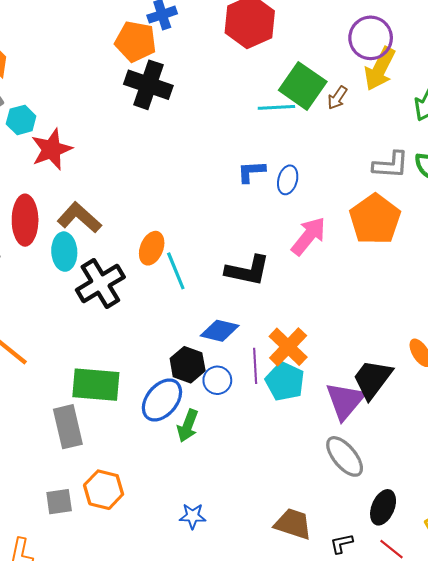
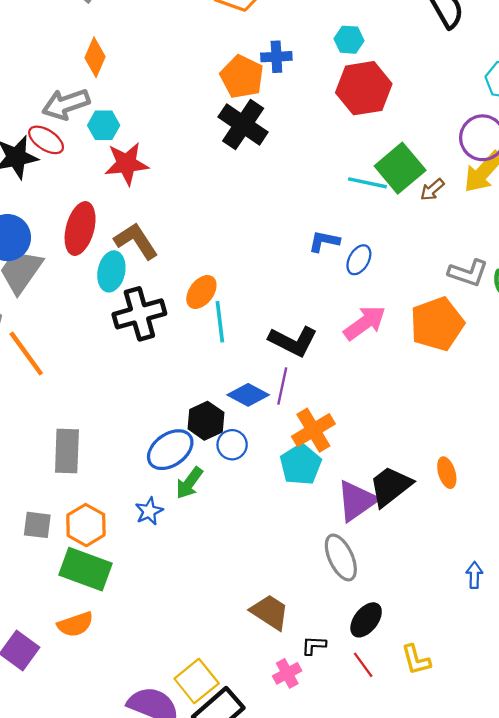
purple line: (255, 366) -> (282, 386), moved
green rectangle: (96, 385) -> (85, 569), moved
blue star: (192, 516) -> (149, 511), moved, turned 30

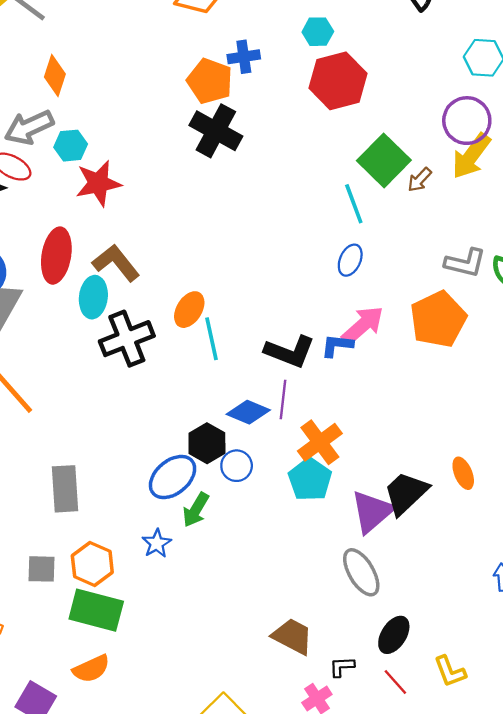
cyan line: (367, 183) -> (354, 204), moved, turned 63
blue L-shape: (324, 241) -> (337, 345), moved

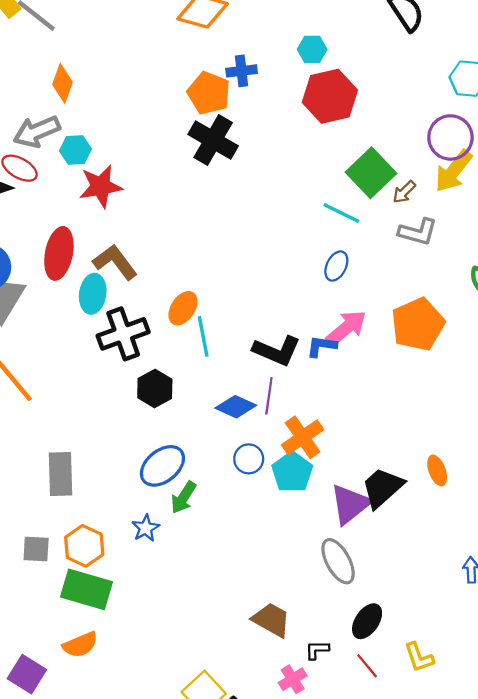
cyan line: (354, 204) -> (341, 213), turned -45
gray L-shape: (465, 263) -> (418, 232), moved
black hexagon: (207, 443) -> (155, 389), moved
blue circle: (237, 466) -> (249, 459), moved

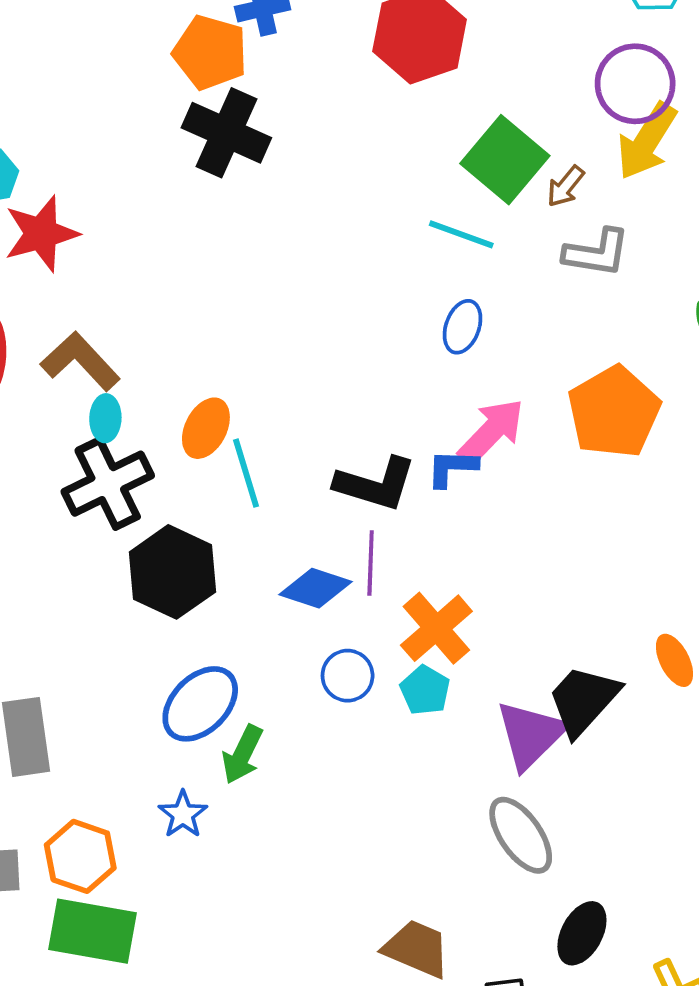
cyan ellipse: (93, 294) -> (105, 418), moved, size x0.7
black hexagon: (155, 389) -> (172, 572), size x1.4
cyan pentagon: (292, 472) -> (425, 690), size x0.7

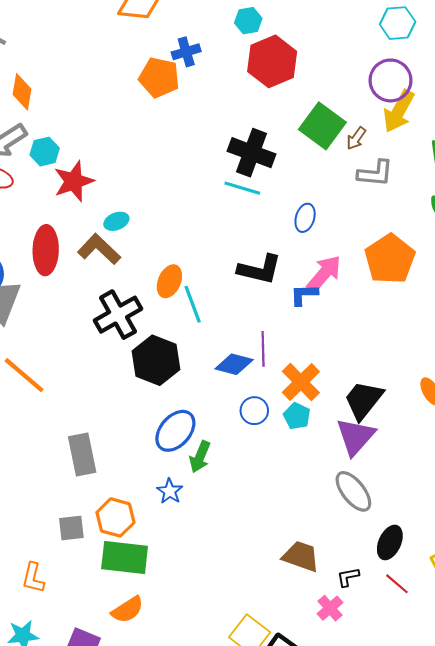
black cross: (226, 133) -> (252, 153), moved
cyan line: (461, 234) -> (242, 188), moved
cyan ellipse: (105, 418) -> (116, 221), moved, turned 70
black L-shape: (375, 484) -> (260, 269), moved
black trapezoid: (583, 700) -> (364, 400), moved

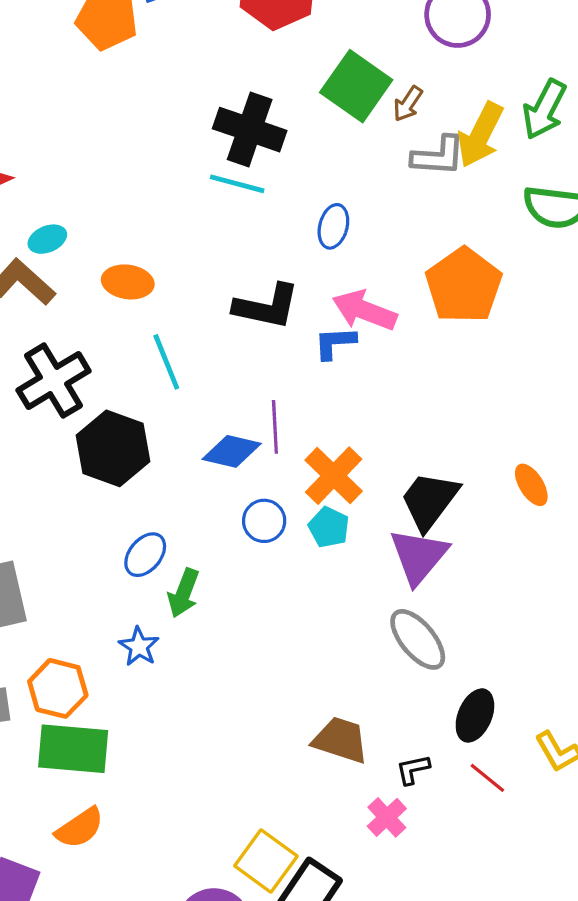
yellow arrow: (399, 111) -> (480, 135), moved
pink arrow: (324, 274) -> (365, 310), turned -108
orange ellipse: (169, 281) -> (128, 282), moved, turned 76
blue ellipse: (175, 431) -> (145, 555), size x0.7

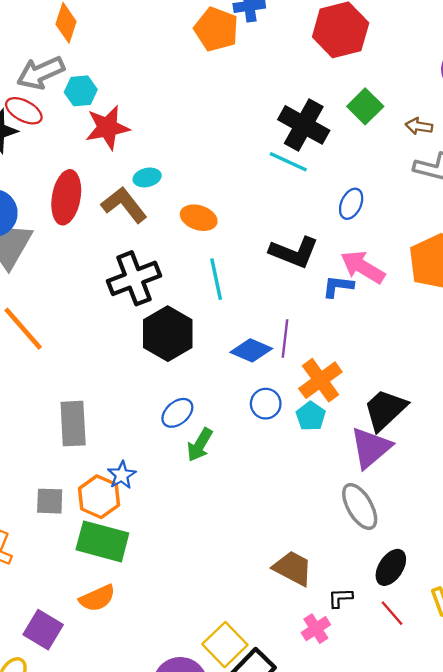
green square: (356, 86) -> (365, 106), moved, size x0.7
brown arrow: (408, 104) -> (419, 126), turned 55
blue star: (139, 646) -> (122, 475), moved

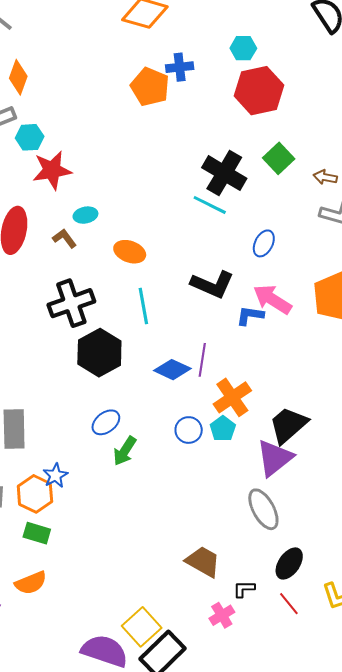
brown L-shape: (124, 205) -> (65, 238), size x0.6
blue circle: (266, 404) -> (189, 430), moved
green rectangle: (102, 541) -> (37, 533), size x0.6

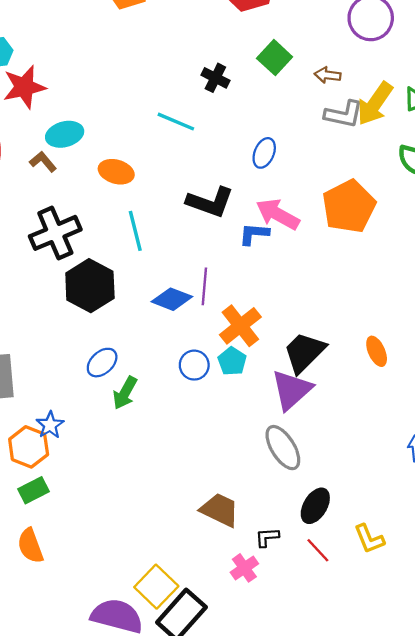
black cross: (224, 173) -> (215, 78), size x0.6
cyan line: (210, 205) -> (176, 122), moved
cyan ellipse: (85, 215) -> (65, 134), size x1.4
green rectangle: (37, 533) -> (33, 490), turned -40
orange semicircle: (31, 583) -> (30, 546), turned 96

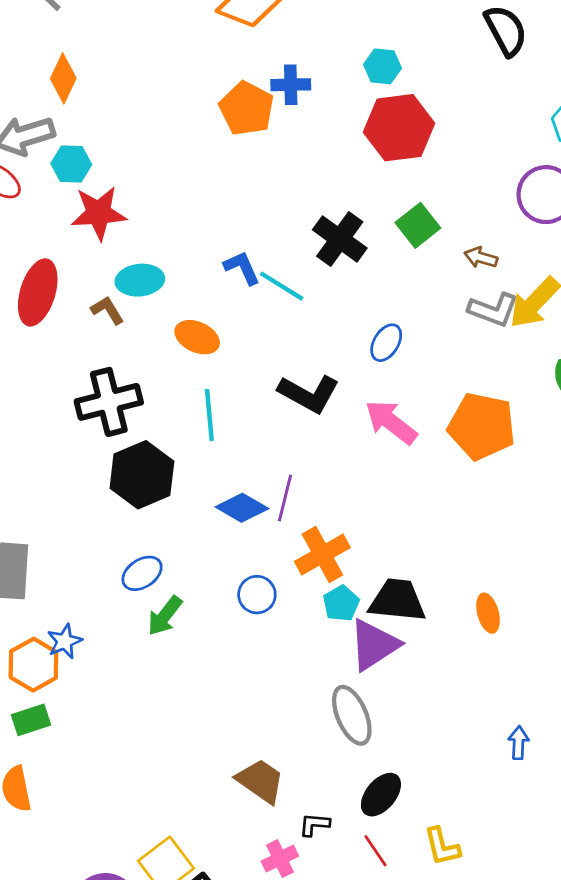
black cross: (215, 78) -> (340, 239), size x1.5
orange pentagon: (349, 206) -> (482, 426), turned 30
blue L-shape: (254, 234) -> (242, 268), moved, turned 52
black trapezoid: (304, 352) -> (397, 600), turned 42
cyan pentagon: (232, 361) -> (341, 603), moved

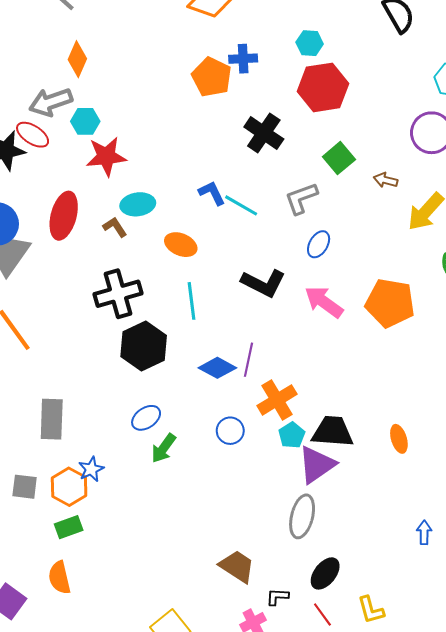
black cross: (340, 239) -> (264, 133), moved
gray L-shape: (493, 310) -> (301, 198), moved, turned 141
gray ellipse: (352, 715) -> (302, 516), turned 39

